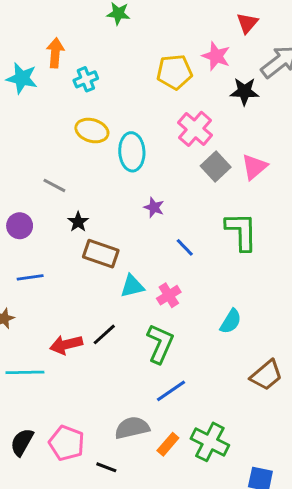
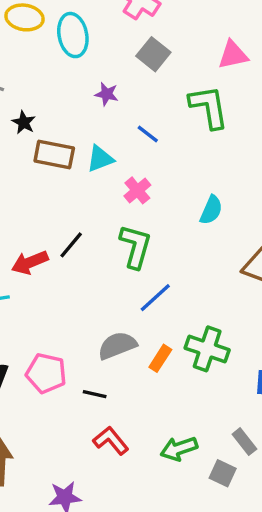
gray square: (216, 166) -> (153, 54), moved
pink triangle: (254, 167) -> (233, 55), moved, turned 36
cyan triangle: (132, 286) -> (100, 159), moved

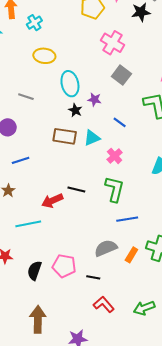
cyan ellipse: (73, 35) -> (70, 84), moved
black star: (24, 122) -> (75, 110), moved
black line: (71, 245) -> (76, 190), turned 66
blue line: (155, 298) -> (127, 219), turned 35

